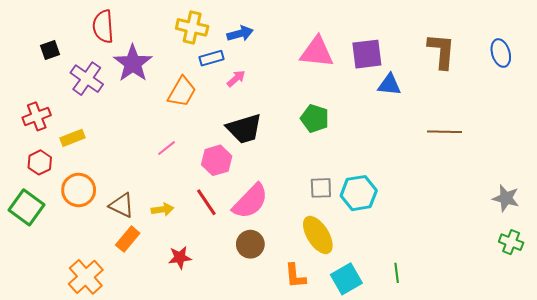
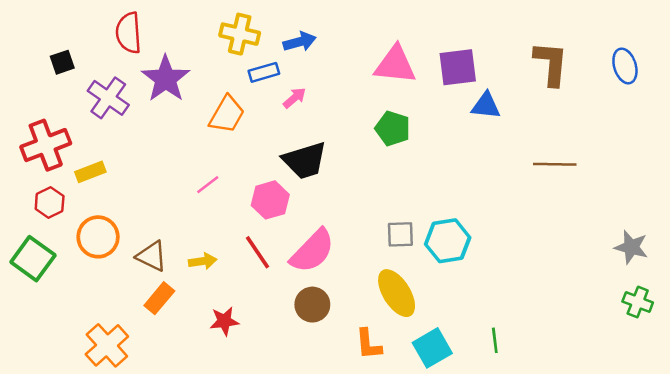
red cross: (37, 116) -> (46, 145), size x1.4
green pentagon: (315, 118) -> (393, 128), moved

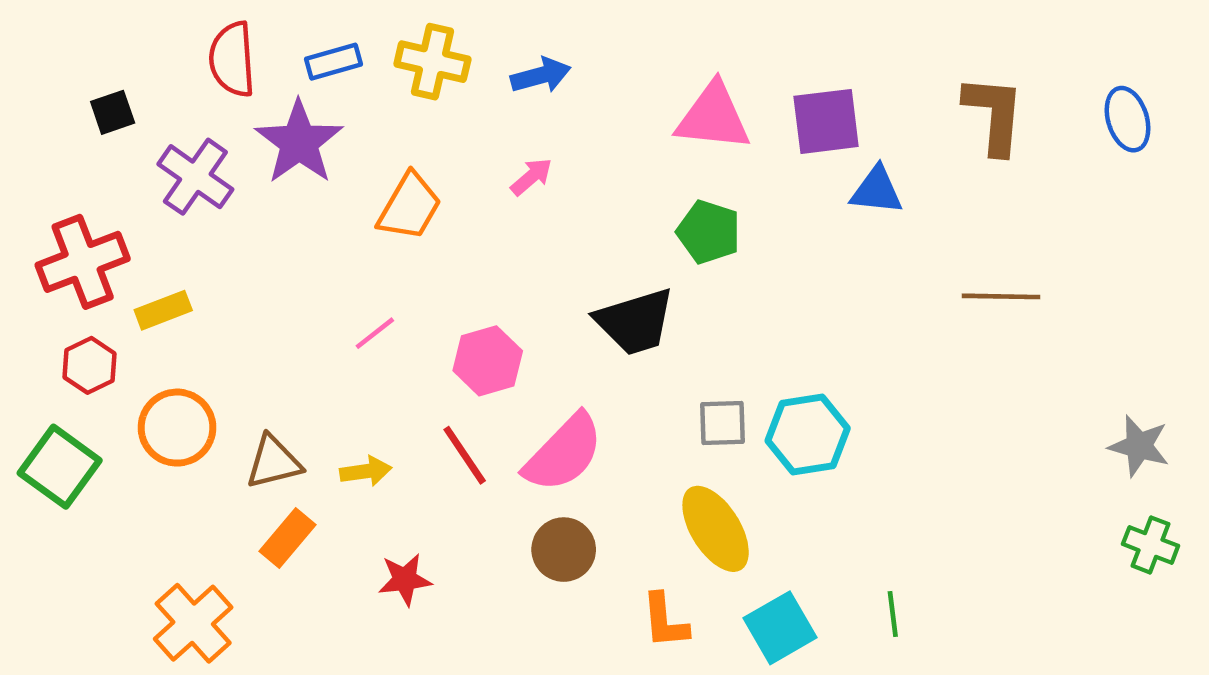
blue rectangle: (264, 72) -> (333, 62), moved
black trapezoid: (305, 160) -> (635, 322), moved
brown triangle: (152, 256) -> (274, 462), turned -40

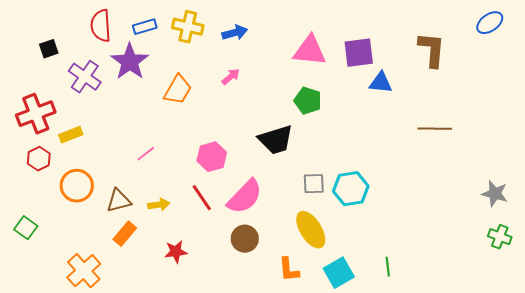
blue ellipse: (1128, 119) -> (490, 23), moved, turned 72
pink line: (375, 333) -> (146, 154), moved
green square: (60, 467) -> (26, 228), moved, size x0.7

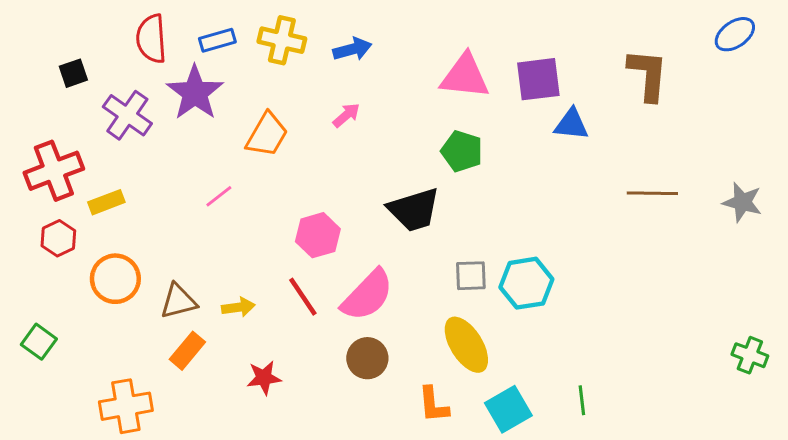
pink line: (146, 154) -> (219, 196), moved
gray star: (495, 194) -> (742, 202), moved
orange cross: (84, 271) -> (126, 406), turned 32

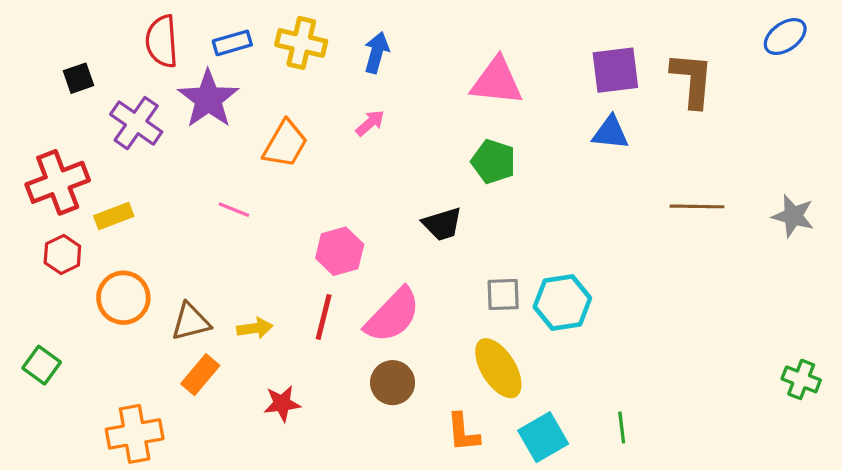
blue arrow: (352, 49) -> (377, 53), turned -60
purple square: (538, 79) -> (615, 70), moved
pink line: (219, 196) -> (234, 210), turned 60
black trapezoid: (414, 210) -> (442, 224), size x0.7
red line: (303, 297) -> (324, 317), turned 48

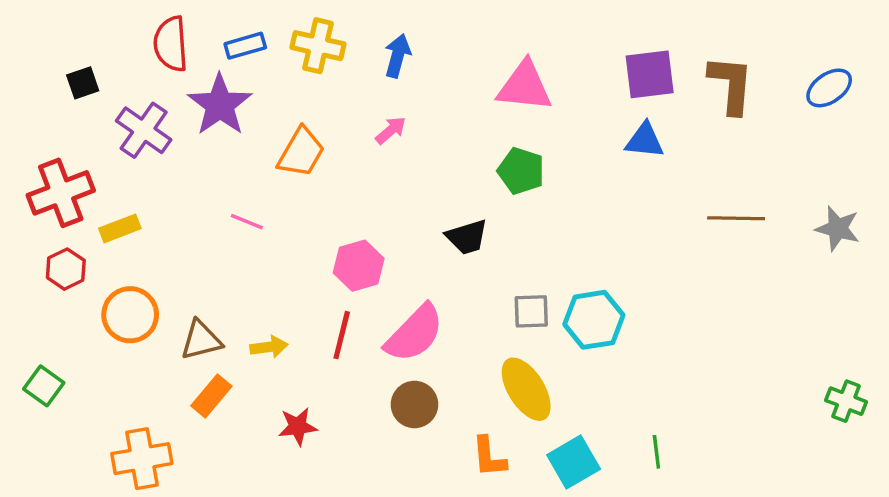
blue ellipse: (785, 37) -> (829, 88), moved

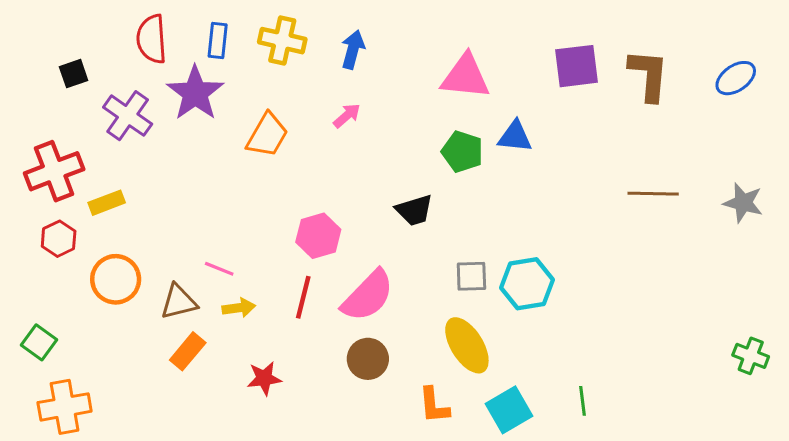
blue rectangle: (245, 46) -> (218, 41), turned -68
blue triangle: (645, 140) -> (515, 137), moved
pink line: (247, 222) -> (219, 269), moved
orange cross: (142, 459) -> (65, 407), moved

